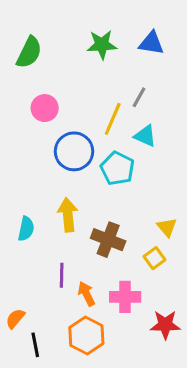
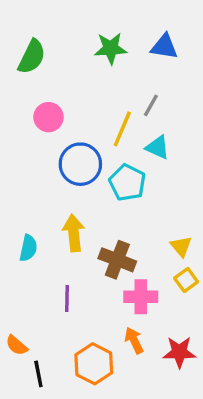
yellow square: (154, 258) -> (186, 280), moved
orange arrow: (86, 294) -> (134, 340), moved
pink cross: (125, 297) -> (141, 297), moved
orange semicircle: (15, 319) -> (17, 345), turned -90

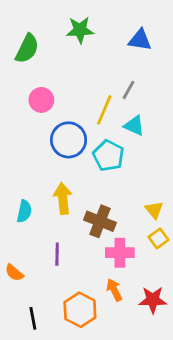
green star: (111, 48) -> (80, 30), moved
orange semicircle: (17, 345) -> (14, 273), moved

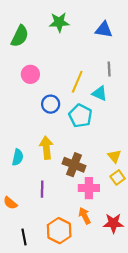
gray line: (128, 90) -> (109, 69), moved, turned -32
blue circle: (69, 140) -> (51, 104), size x0.7

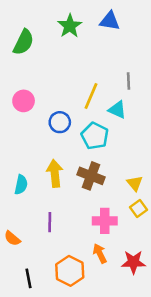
green star: (59, 22) -> (70, 26), turned -30
blue triangle: (104, 30) -> (110, 21), moved
pink circle: (30, 74) -> (24, 101), moved
brown cross: (74, 165) -> (91, 176), moved

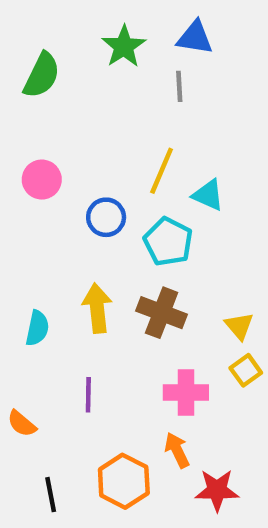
gray line: (128, 81) -> (179, 86), moved
red star: (133, 262) -> (217, 490), moved

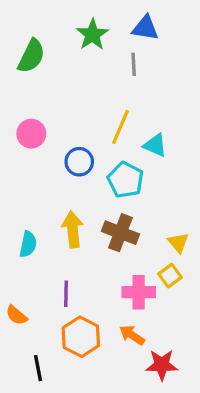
yellow square: (246, 370) -> (170, 276), moved
orange arrow: (177, 450) -> (132, 335), turned -30
orange hexagon: (124, 481) -> (81, 337), moved

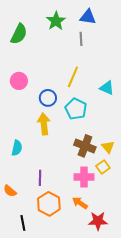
cyan triangle: (155, 145) -> (107, 88), moved
yellow arrow: (73, 229) -> (44, 124), moved
brown cross: (120, 233) -> (85, 146), moved

